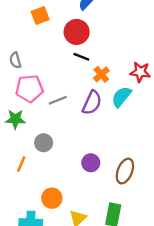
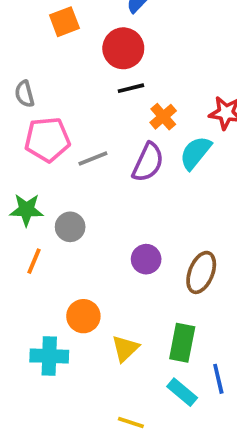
black line: (81, 57) -> (131, 88), turned -35
green star: (15, 119) -> (26, 210), moved

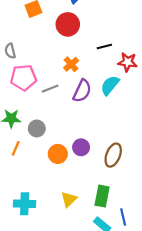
black line: (131, 88) -> (104, 47), moved
orange cross: (163, 117) -> (71, 64), moved
orange circle: (83, 316) -> (58, 154), moved

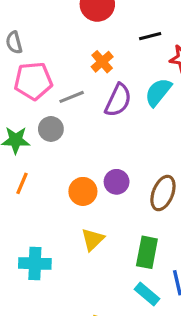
gray circle: (37, 128) -> (51, 129), moved
yellow triangle: (69, 199) -> (93, 239), moved

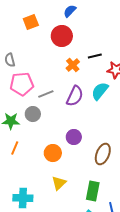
orange cross: (102, 62) -> (73, 65), moved
purple circle: (117, 182) -> (74, 137), moved

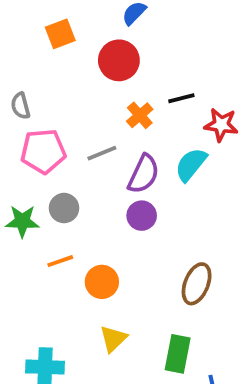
gray line: (46, 94) -> (102, 153), moved
purple circle: (74, 137) -> (142, 216), moved
orange line: (15, 148) -> (60, 261), moved, turned 48

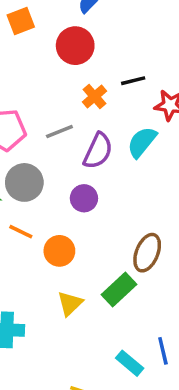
gray circle: (64, 208) -> (24, 182), size x1.4
purple circle: (142, 216) -> (84, 198), moved
orange line: (60, 261) -> (21, 232), turned 45
green rectangle: (178, 354) -> (119, 290), moved, turned 36

